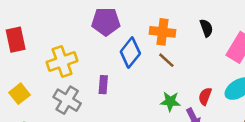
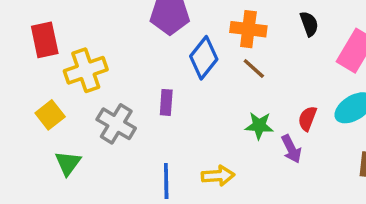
yellow cross: (62, 62) -> (86, 70), moved

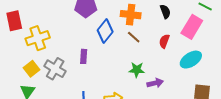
yellow square: (50, 115) -> (32, 69), moved
red semicircle: (307, 119) -> (164, 41), moved
purple arrow: (291, 149) -> (155, 83), turned -77

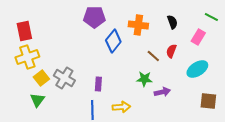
pink rectangle: (192, 27) -> (198, 37), size x0.7
brown line: (134, 37) -> (153, 56), moved
yellow cross: (38, 38) -> (27, 57), moved
purple rectangle: (84, 56) -> (98, 84), moved

